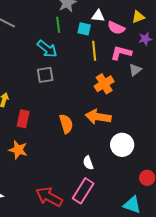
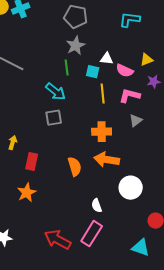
gray triangle: (135, 70) -> (136, 121), moved
orange cross: (104, 84) -> (102, 132), moved, turned 30
orange star: (18, 150) -> (27, 193), turned 30

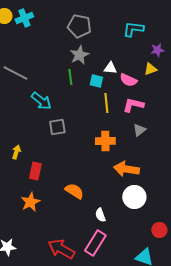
purple star: (154, 82) -> (157, 50), moved
cyan arrow: (56, 92) -> (41, 101), moved
orange arrow: (107, 160) -> (126, 169), moved
orange semicircle: (75, 167) -> (74, 191), moved, turned -42

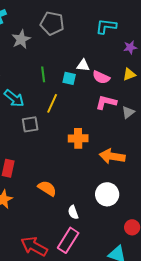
gray star: (79, 55) -> (21, 39), moved
yellow triangle: (150, 69) -> (129, 74), moved
yellow line: (106, 103) -> (52, 103), moved, turned 30
gray triangle: (139, 130) -> (128, 112), moved
orange arrow: (126, 169) -> (112, 156), moved

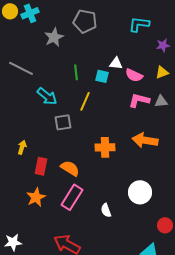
gray triangle: (128, 112) -> (161, 101), moved, turned 32
orange cross: (78, 138) -> (105, 147), moved
orange arrow: (112, 156) -> (145, 140), moved
orange semicircle: (47, 188) -> (70, 168), moved
pink rectangle: (68, 240) -> (72, 197), moved

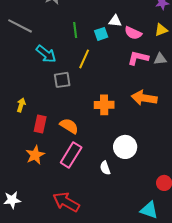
cyan square: (102, 76) -> (101, 34), turned -32
white circle: (140, 192) -> (125, 147), moved

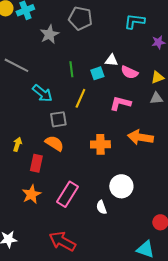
yellow triangle: (161, 30) -> (157, 77), moved
pink L-shape: (138, 58) -> (120, 103), moved
orange semicircle: (69, 126) -> (54, 143), moved

